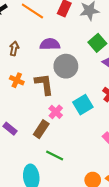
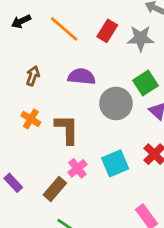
gray circle: (66, 66) -> (116, 103), moved

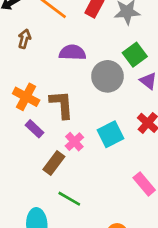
brown arrow: (33, 76) -> (24, 39), moved
orange cross: (31, 119) -> (26, 97), size x1.4
purple rectangle: (13, 183) -> (34, 129), moved

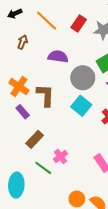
cyan square: (111, 134) -> (81, 106), moved, turned -30
pink cross: (74, 142) -> (61, 156), moved

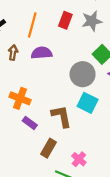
orange line: (47, 21) -> (32, 25), turned 75
purple semicircle: (58, 57) -> (42, 53), moved
brown L-shape: (45, 95) -> (61, 116), moved

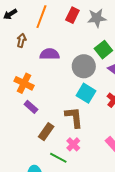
purple semicircle: (42, 53) -> (50, 54), moved
brown L-shape: (61, 116) -> (74, 117), moved

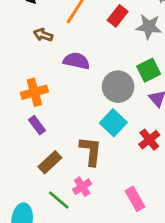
brown arrow: (21, 40) -> (43, 35), turned -96
orange cross: (24, 83) -> (34, 92), turned 36

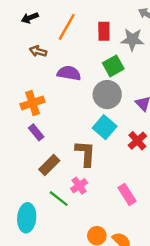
red rectangle: (118, 16) -> (104, 31), turned -36
green square: (149, 70) -> (113, 66), moved

